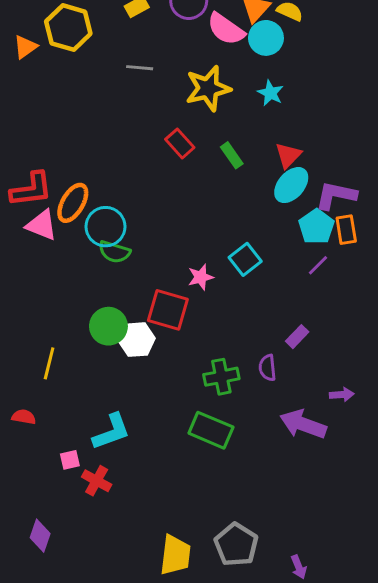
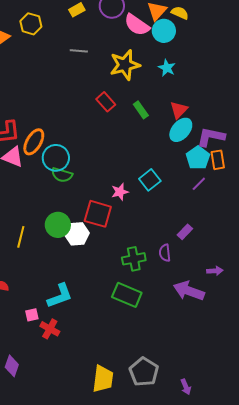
yellow hexagon: (68, 28) -> (31, 24), size x0.7
yellow line: (49, 363) -> (21, 237), moved

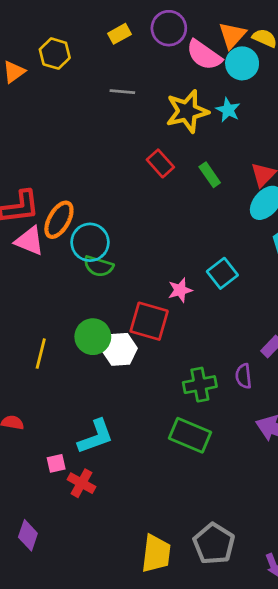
cyan star: (167, 68) -> (228, 110), moved

